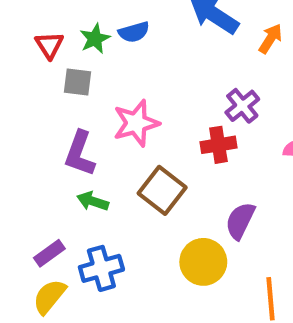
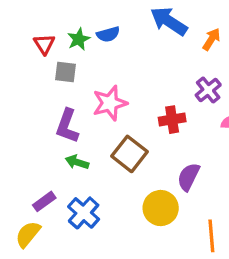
purple cross: (242, 106) -> (208, 90), moved
blue cross: (101, 268) -> (84, 213), turned -32
yellow semicircle: (49, 297) -> (28, 234), moved

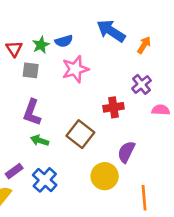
pink star: (110, 103) -> (75, 69), moved

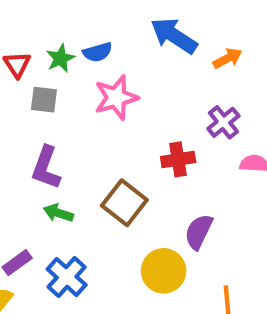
orange arrow: (144, 45) -> (228, 58), turned 30

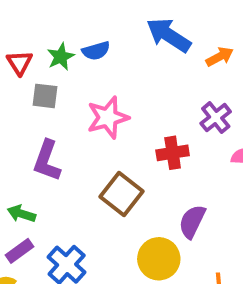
pink star: (116, 98) -> (108, 117), moved
green arrow: (58, 213) -> (21, 214), moved

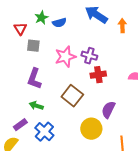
green star: (61, 57) -> (41, 18), moved
orange arrow: (220, 57) -> (122, 26), turned -64
purple cross: (216, 117) -> (89, 56), moved, turned -35
green arrow: (21, 214) -> (36, 106), moved

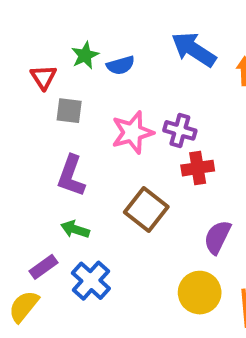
yellow circle: (91, 129) -> (200, 293), moved

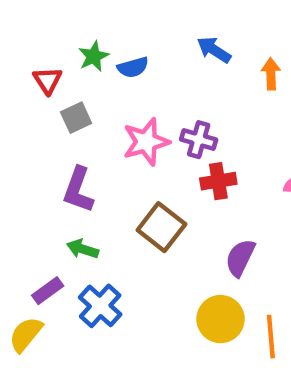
blue arrow: (194, 49) -> (214, 50), size x0.7
gray square: (69, 111) -> (76, 118), turned -32

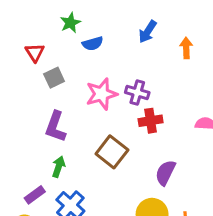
blue arrow: (214, 50) -> (148, 32), turned -90
green star: (94, 56) -> (70, 23), moved
green arrow: (83, 249) -> (59, 167), turned 90

